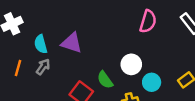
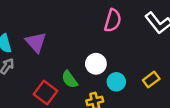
purple triangle: (72, 43) -> (36, 42), turned 30

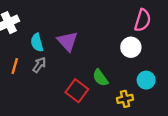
white circle: (96, 64) -> (131, 47), moved

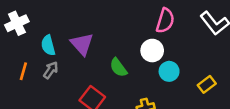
green semicircle: (100, 78) -> (118, 67), moved
cyan circle: (146, 80) -> (169, 71), moved

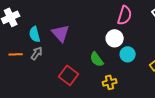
green semicircle: (118, 67) -> (97, 59), moved
orange line: (23, 71) -> (16, 54), turned 72

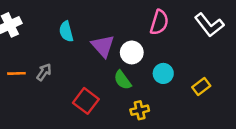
purple triangle: (61, 33) -> (103, 46), moved
cyan semicircle: (35, 34) -> (66, 32), moved
white circle: (115, 38) -> (132, 52), moved

